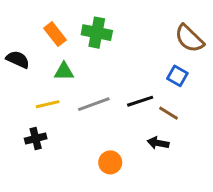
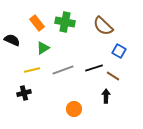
brown semicircle: (189, 39) -> (103, 26), moved
green triangle: (64, 71) -> (43, 48), turned -32
black arrow: (158, 143) -> (106, 96), turned 80

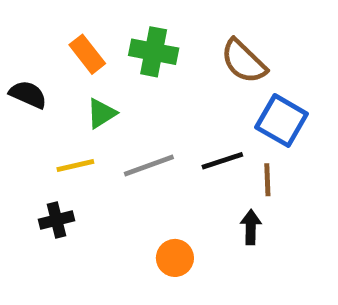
blue square: (119, 51) -> (282, 121), size x1.5
brown line: (113, 76) -> (267, 180), turned 56

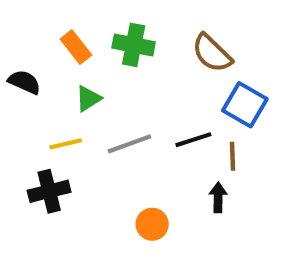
black cross: (56, 220) -> (49, 191), size x1.4

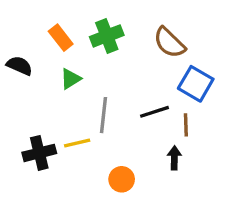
green cross: (134, 45) -> (107, 36), turned -32
yellow line: (66, 144) -> (77, 143), moved
gray line: (129, 144) -> (103, 115), turned -64

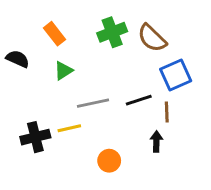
green cross: (107, 36) -> (112, 32), moved
blue square: (196, 84) -> (176, 75), turned 36
gray line: (103, 115) -> (93, 103), turned 72

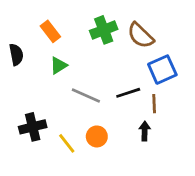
black semicircle: (18, 59) -> (16, 55), turned 55
gray line: (93, 103) -> (86, 96), turned 36
yellow line: (69, 128) -> (67, 143), moved, turned 65
orange circle: (109, 161) -> (97, 136), moved

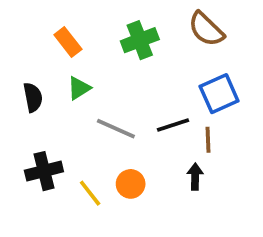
brown semicircle: (141, 35) -> (206, 29), moved
black semicircle: (16, 55) -> (33, 97), moved

